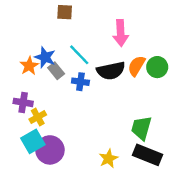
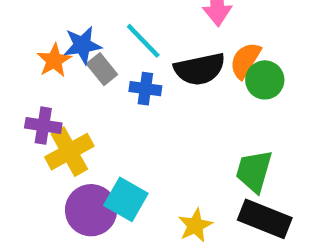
blue star: (45, 57) -> (82, 45), turned -30
green circle: (157, 67) -> (265, 80), moved
yellow cross: (38, 117) -> (69, 152), size x1.5
cyan square: (33, 141) -> (126, 199), moved, turned -30

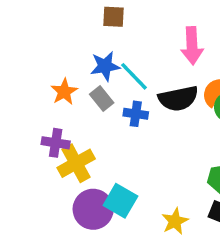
blue star: (82, 45) -> (105, 66), moved

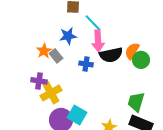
pink arrow: (192, 46) -> (98, 41), moved
cyan line: (134, 76) -> (93, 23), moved
gray rectangle: (102, 98) -> (56, 56), moved

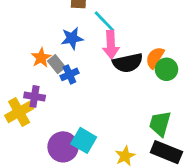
blue cross: (86, 64) -> (69, 74), moved, turned -32
yellow cross: (51, 93) -> (19, 112), moved

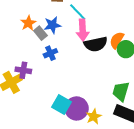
orange star: (41, 58) -> (28, 23), moved
gray rectangle: (57, 64) -> (40, 33), moved
purple circle: (63, 147) -> (77, 108), moved

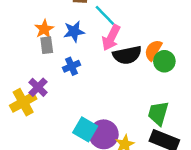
pink arrow: (83, 30) -> (111, 38), turned 30
gray rectangle: (40, 33) -> (47, 45), moved, turned 32
purple cross: (23, 70) -> (38, 87), turned 35

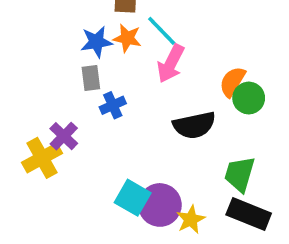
orange star: (44, 29) -> (127, 38), moved, turned -30
blue star: (74, 32) -> (96, 42), moved
gray rectangle: (47, 45) -> (91, 78), moved
black semicircle: (127, 55) -> (194, 125), moved

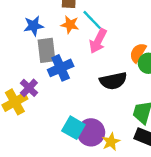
blue star: (96, 42) -> (34, 26), moved
gray rectangle: (91, 78) -> (47, 50), size x1.5
blue cross: (113, 105) -> (61, 68), size x1.5

